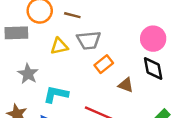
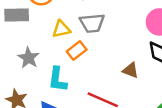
orange rectangle: (104, 64) -> (77, 51), moved
cyan L-shape: (56, 94) -> (58, 79), turned -95

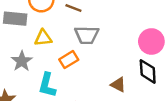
yellow triangle: (61, 29) -> (43, 38), moved

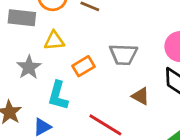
gray trapezoid: (87, 35) -> (123, 55), moved

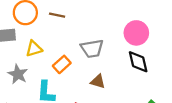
brown triangle: (141, 96) -> (98, 81), moved

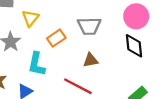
yellow triangle: (34, 49) -> (30, 18), turned -42
brown triangle: (98, 81) -> (91, 60), turned -35

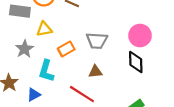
yellow triangle: (30, 18) -> (44, 29), turned 35

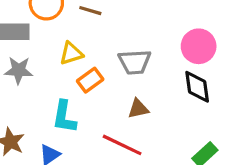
yellow triangle: (44, 29) -> (71, 53), moved
gray star: (24, 49) -> (19, 70), moved, turned -30

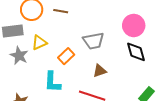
yellow triangle: (71, 53) -> (39, 43), moved
gray star: (19, 70) -> (19, 56), turned 30

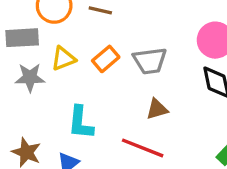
gray star: (19, 56) -> (30, 77), turned -30
orange rectangle: (66, 56) -> (106, 59), moved

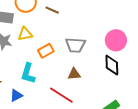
orange rectangle: (106, 59) -> (46, 51), moved

